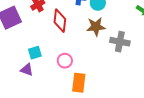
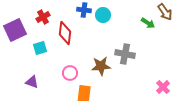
brown star: (96, 27) -> (101, 66), moved
cyan square: (35, 53) -> (40, 48), moved

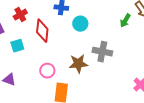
cyan circle: (103, 15) -> (80, 24), moved
green arrow: (148, 23) -> (125, 21), turned 88

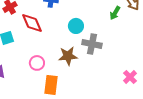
cyan circle: (80, 24) -> (76, 26), moved
red diamond: (42, 31) -> (32, 23), turned -30

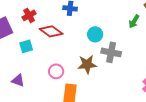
red diamond: (32, 23) -> (51, 31), turned -30

